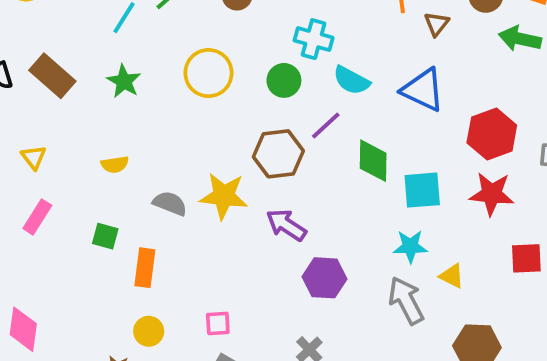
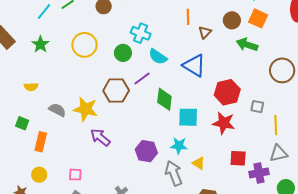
purple arrow: (286, 225) -> (100, 137), moved
purple hexagon: (324, 278) -> (146, 151), moved

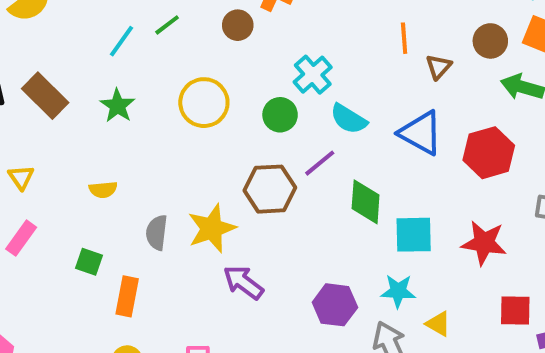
cyan cross: (141, 33) -> (313, 75), turned 30
red hexagon: (227, 92) -> (489, 153), moved
yellow star: (85, 109) -> (212, 228), turned -30
gray semicircle: (57, 110) -> (157, 233), turned -108

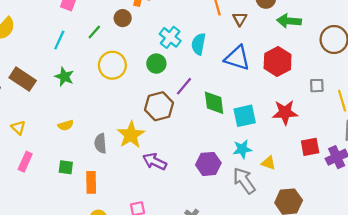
green line: (167, 25) -> (94, 32), moved
cyan semicircle: (349, 119) -> (199, 44), moved, turned 80

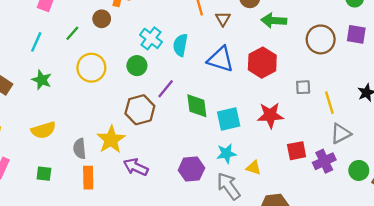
yellow semicircle: (66, 125) -> (43, 130), size x1.5
orange rectangle: (91, 182) -> (88, 178), moved

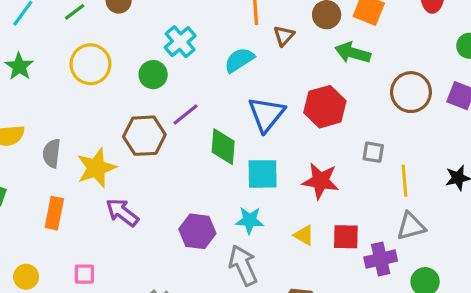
cyan semicircle: (180, 45) -> (239, 60), moved, turned 35
blue triangle: (221, 59) -> (266, 114), moved, turned 40
gray semicircle: (80, 149) -> (52, 153), moved
yellow triangle: (254, 168) -> (304, 235), moved

